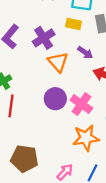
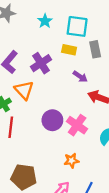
orange triangle: (58, 62) -> (24, 90), moved
orange star: (86, 138) -> (71, 161), moved, size x0.6

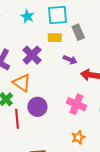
purple circle: (52, 120) -> (37, 107), moved

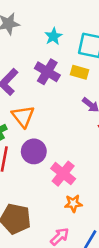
purple cross: (32, 55) -> (47, 72), moved, turned -30
pink cross: (76, 104) -> (63, 174), moved

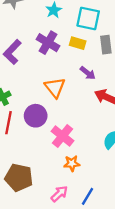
orange triangle: (23, 116) -> (55, 88), moved

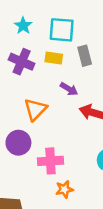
orange triangle: (55, 88) -> (35, 109), turned 30
pink cross: (62, 136) -> (50, 161), turned -35

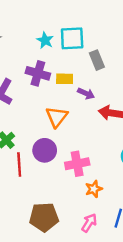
cyan star: (23, 26) -> (45, 40), moved
yellow rectangle: (54, 58) -> (65, 79), moved

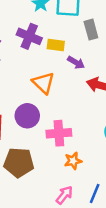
orange triangle: (57, 117) -> (43, 83), turned -30
brown pentagon: (44, 217) -> (19, 162), moved

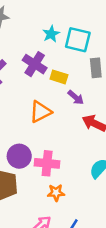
orange triangle: (43, 83) -> (41, 112), turned 40
purple circle: (27, 116) -> (19, 156), moved

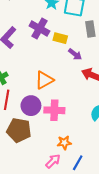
orange triangle: (41, 112) -> (44, 80), moved
orange star: (56, 193) -> (64, 143), moved

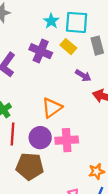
yellow rectangle: (60, 38) -> (68, 47), moved, turned 32
orange star: (64, 143) -> (97, 171), moved

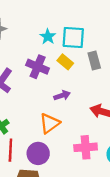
purple arrow: (83, 76) -> (62, 95), moved, turned -49
pink cross: (67, 140) -> (86, 147), moved

